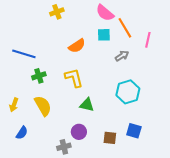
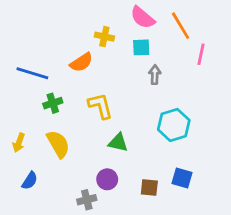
yellow cross: (57, 12) -> (104, 37), moved, turned 32
orange line: (125, 28) -> (181, 26), moved
orange semicircle: (77, 46) -> (81, 62), moved
gray arrow: (122, 56) -> (155, 75), moved, turned -56

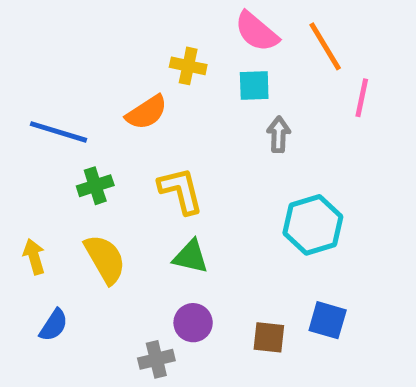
yellow arrow: (19, 143) -> (34, 257), turned 144
green triangle: (118, 143) -> (191, 257), moved

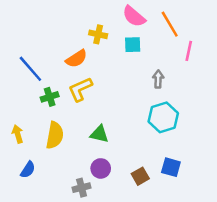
blue line: (59, 132) -> (30, 69), turned 32
gray arrow: (279, 134) -> (158, 79), moved
yellow L-shape: (181, 191) -> (80, 89), moved, turned -100
yellow semicircle: (105, 259) -> (55, 135), turned 40
brown square: (269, 337) -> (140, 176), turned -36

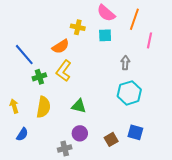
orange line: (170, 24) -> (134, 19), turned 50
yellow L-shape: (80, 89) -> (64, 71), turned -30

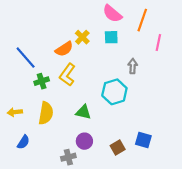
yellow cross: (78, 27) -> (82, 37), moved, turned 32
cyan hexagon: (129, 93) -> (114, 92), moved
yellow arrow: (14, 106) -> (15, 112), turned -80

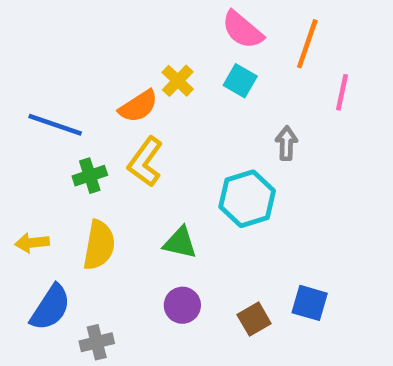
cyan square: (111, 37) -> (240, 81), turned 32
blue line: (26, 58) -> (55, 125), turned -30
blue semicircle: (23, 142) -> (50, 308), size x1.5
gray cross: (68, 157) -> (97, 342), moved

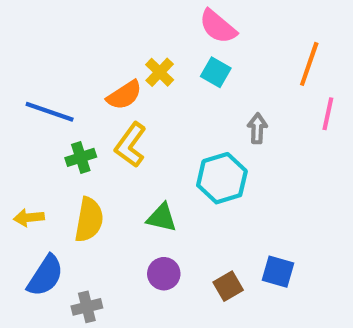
orange line: (307, 44) -> (309, 64), moved
pink line: (342, 92) -> (328, 114), moved

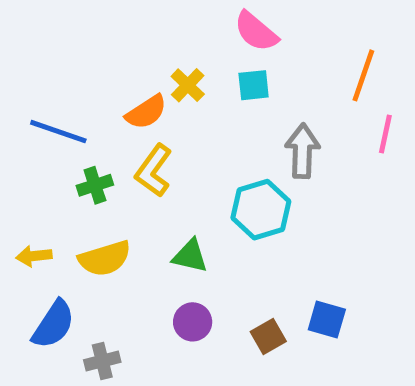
cyan square: (216, 72) -> (254, 85), turned -36
gray arrow: (257, 128) -> (302, 151), size x1.5
yellow semicircle: (89, 220) -> (105, 258), turned 63

